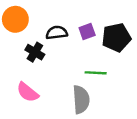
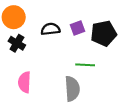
black cross: (35, 52) -> (17, 43), moved
pink semicircle: (28, 92) -> (24, 82), turned 54

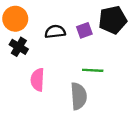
black pentagon: (104, 33) -> (113, 20), moved
pink semicircle: (24, 82) -> (38, 80), moved

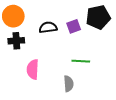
black cross: (19, 47) -> (16, 41), turned -35
gray semicircle: (79, 96) -> (69, 84), size x0.7

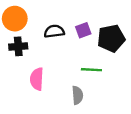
black pentagon: (98, 17) -> (111, 38), moved

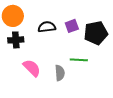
pink semicircle: (37, 79) -> (32, 68), turned 132
gray semicircle: (77, 95) -> (60, 73), moved

